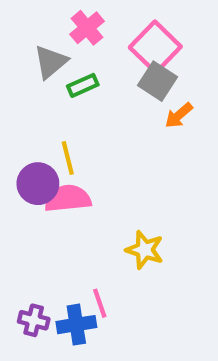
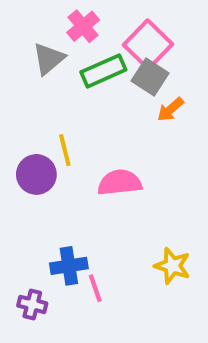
green rectangle: (83, 85) -> (103, 71), moved, size x1.5
pink semicircle: (68, 199) -> (120, 183), moved
yellow star: (145, 250) -> (172, 266), moved
blue cross: (76, 325) -> (69, 266), moved

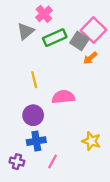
pink square: (148, 45) -> (93, 30), moved
purple circle: (36, 174) -> (33, 115), moved
pink line: (95, 288) -> (53, 162), moved, turned 48

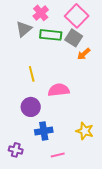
pink square: (93, 30) -> (77, 16), moved
green rectangle: (55, 38) -> (51, 35), turned 30
blue cross: (36, 141) -> (44, 131), moved
pink line: (53, 162) -> (58, 155), moved, turned 48

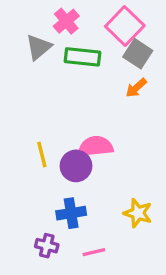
gray square: (74, 38) -> (138, 54), moved
yellow line: (32, 74) -> (42, 155), moved
purple circle: (31, 107) -> (76, 166), moved
purple cross: (16, 150) -> (47, 246), moved

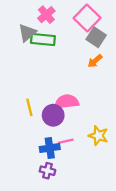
green rectangle: (83, 57) -> (43, 39), moved
yellow star: (138, 213) -> (98, 136), moved
purple cross: (47, 246) -> (47, 171), moved
pink line: (94, 252) -> (66, 141), moved

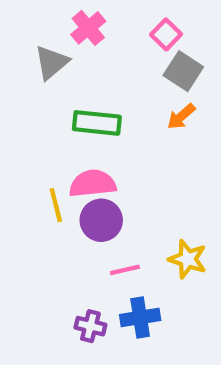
pink square: (87, 18) -> (166, 34), size x0.6
green rectangle: (43, 39) -> (97, 123), moved
pink semicircle: (67, 102) -> (93, 183), moved
blue cross: (50, 148) -> (140, 317), moved

